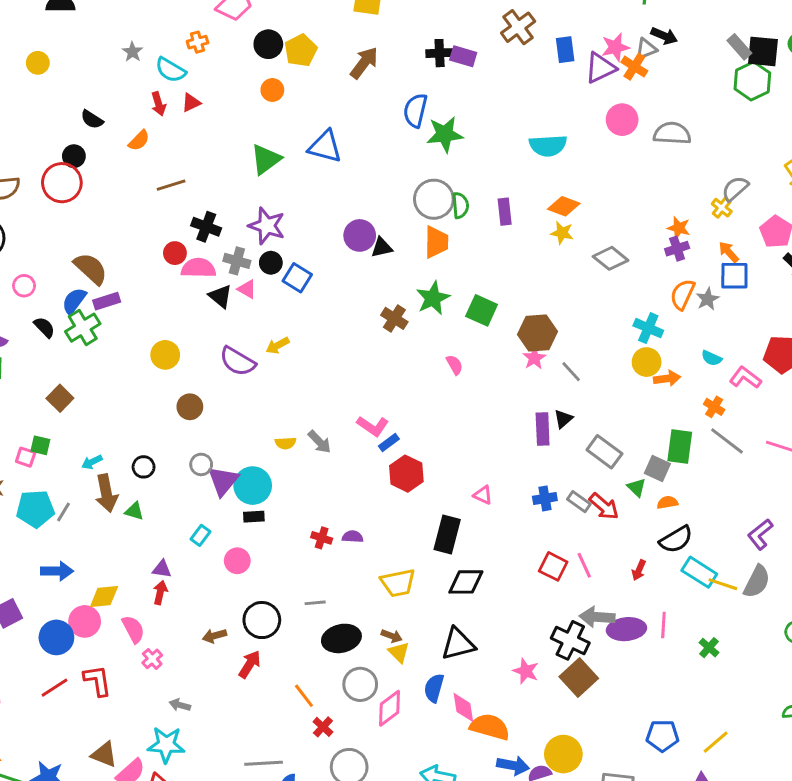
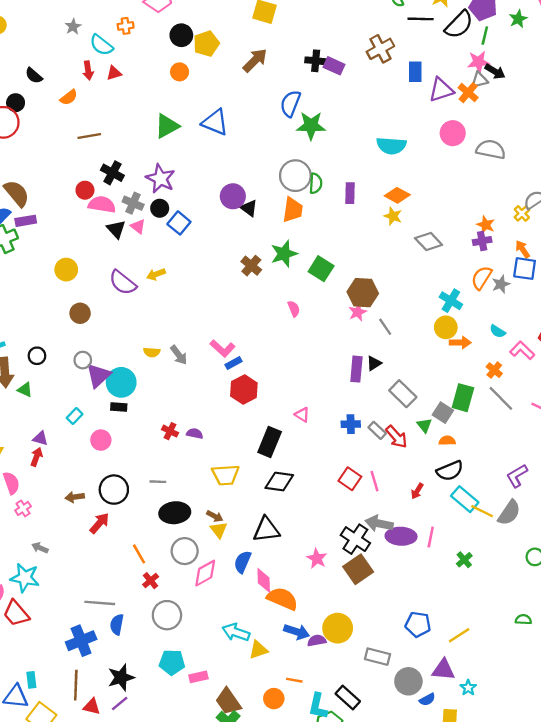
pink star: (615, 47) -> (479, 62), moved
black triangle: (382, 247) -> (249, 208), turned 42

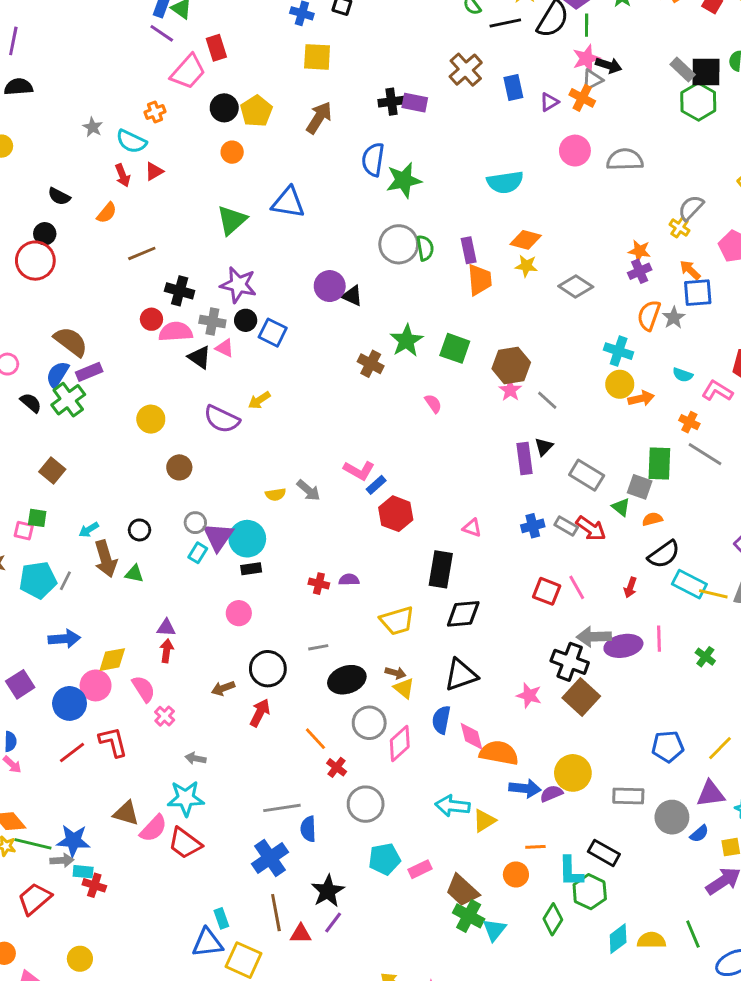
purple triangle: (441, 90) -> (549, 102), size x0.6
orange trapezoid: (293, 210) -> (480, 280), moved
cyan rectangle: (75, 416) -> (198, 553), moved

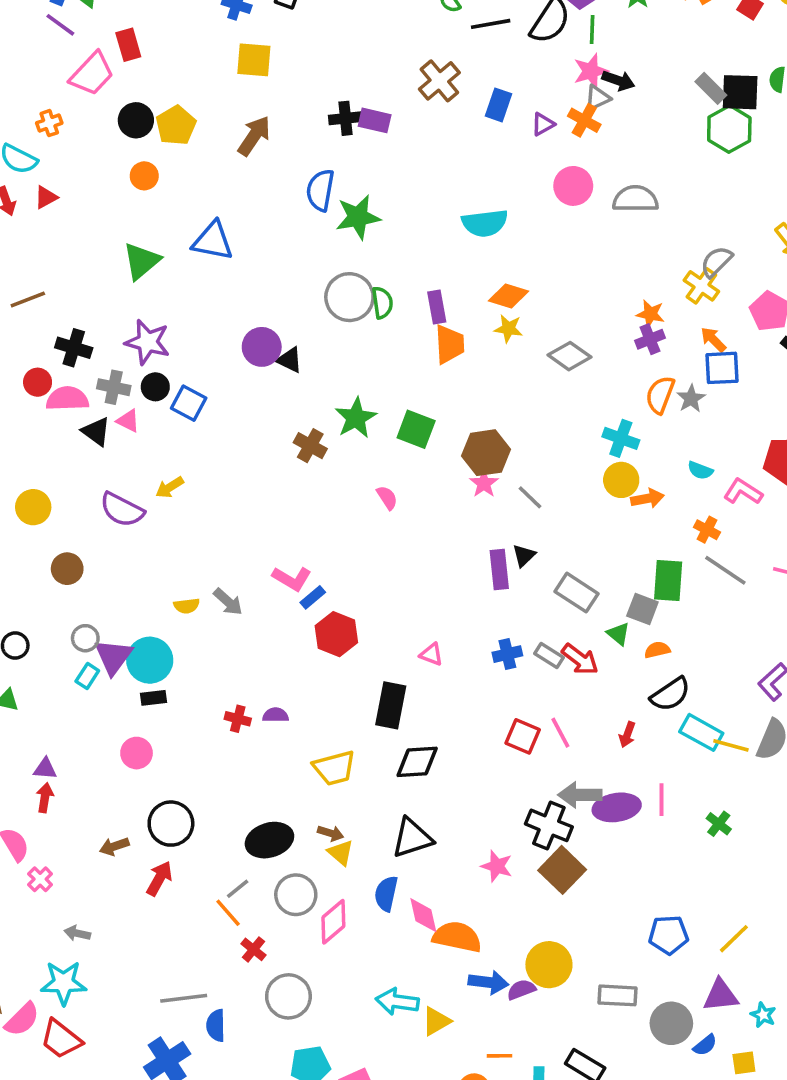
blue rectangle: (513, 87) -> (498, 105), turned 30
yellow cross: (680, 228) -> (701, 286), size x1.4
gray line: (318, 647) -> (238, 889), moved, turned -30

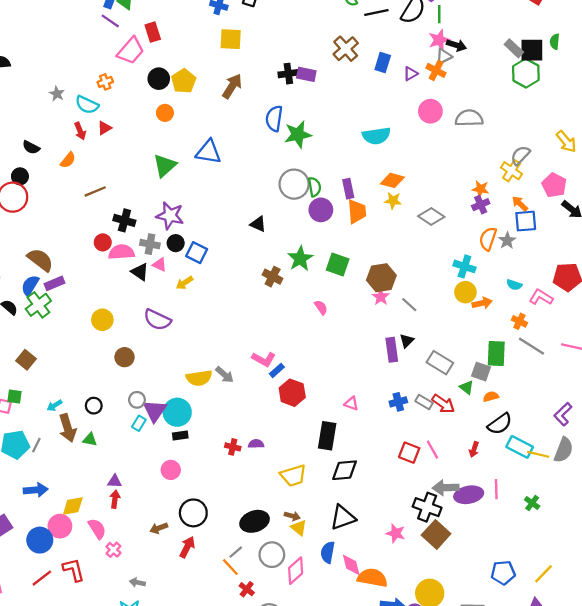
purple circle: (262, 347) -> (321, 210), moved
yellow arrow: (170, 487) -> (184, 283), moved
yellow semicircle: (187, 606) -> (199, 378), size x1.6

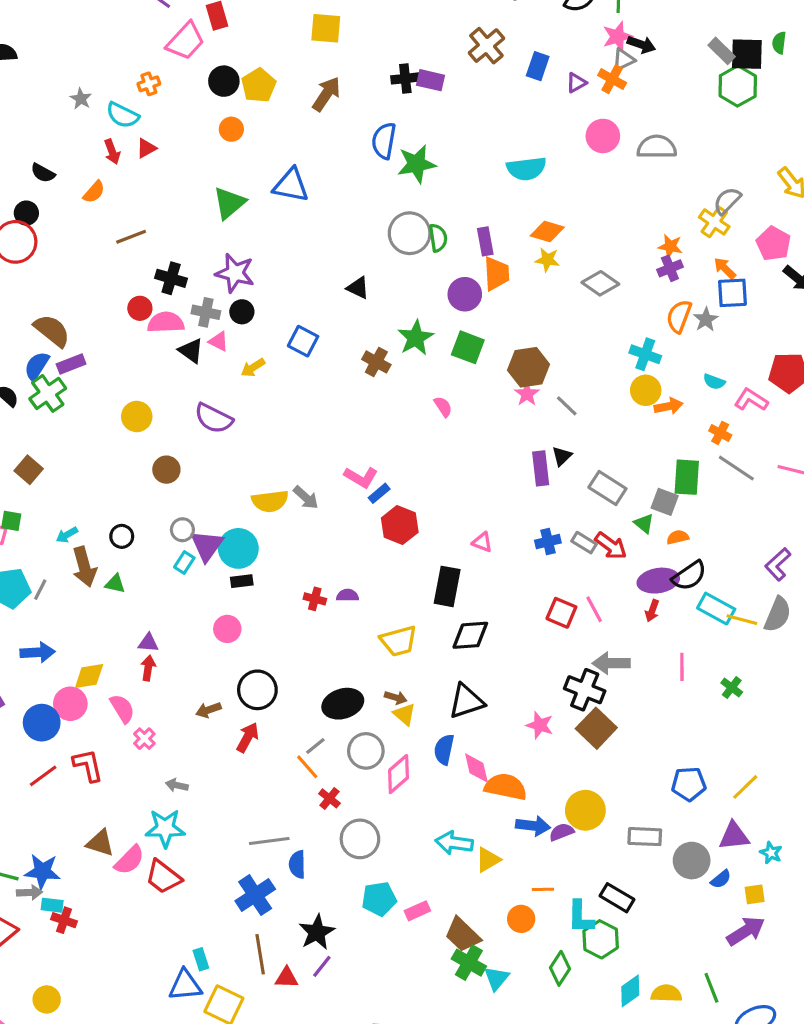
purple circle: (321, 210) -> (465, 294), moved
blue square: (197, 253) -> (303, 341), moved
purple ellipse: (469, 495) -> (658, 581), moved

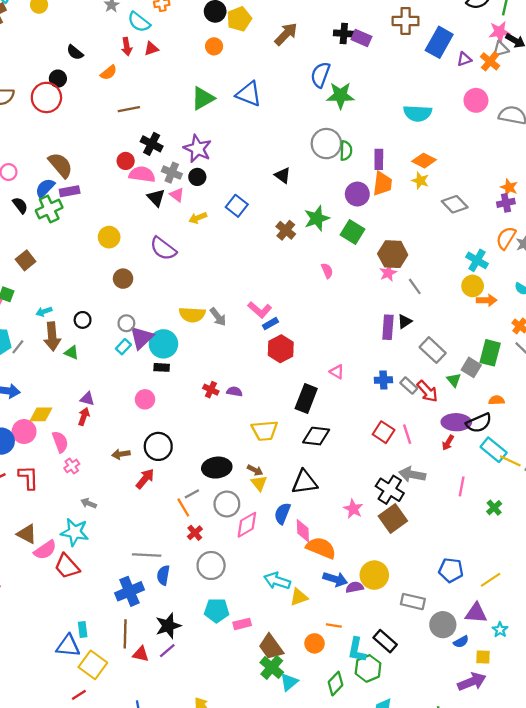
brown cross: (486, 46) -> (406, 21), turned 30
blue rectangle: (538, 66) -> (439, 42), size x1.5
orange semicircle: (678, 537) -> (497, 400), moved

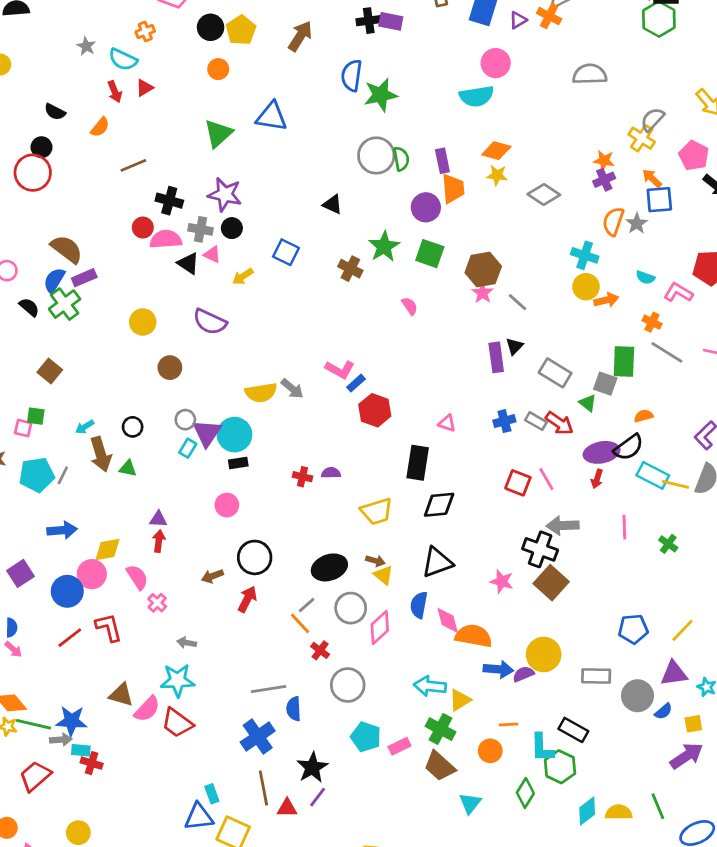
pink circle: (476, 100) -> (496, 63), moved
cyan pentagon: (217, 610) -> (366, 737), turned 30
green cross: (272, 667) -> (440, 729), moved

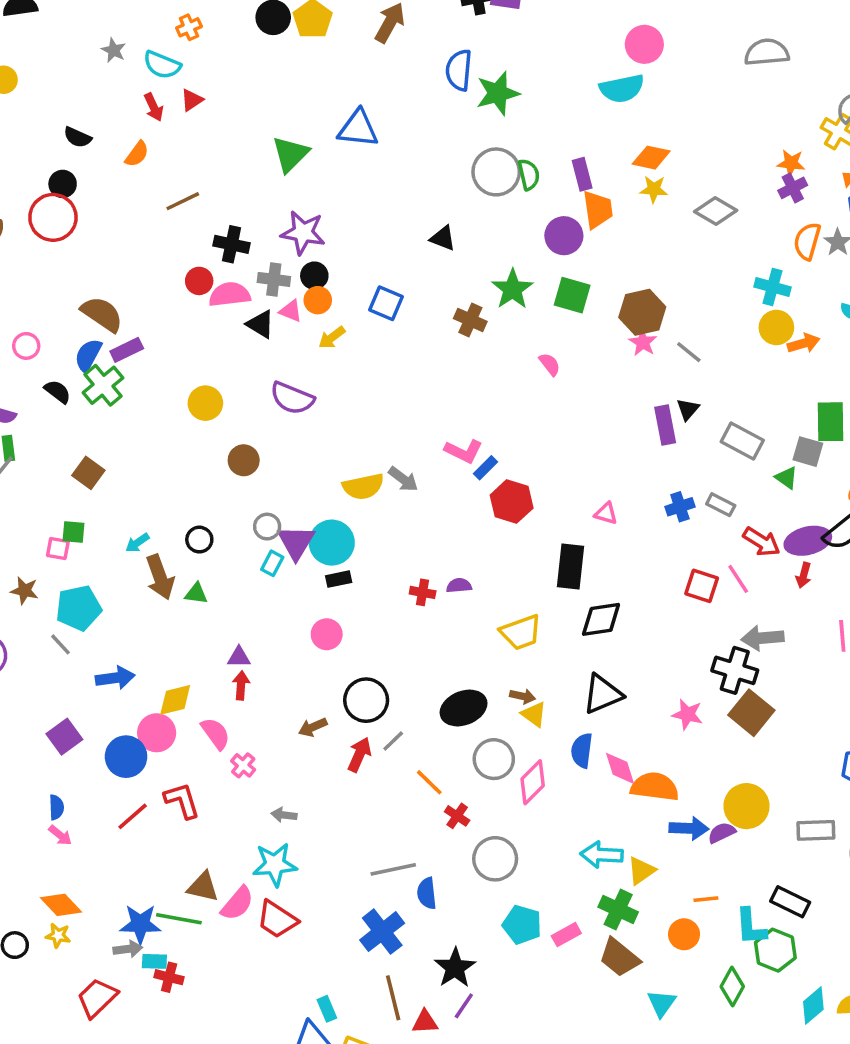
orange circle: (218, 69) -> (318, 300), moved
red arrow: (559, 423) -> (762, 542), moved
gray line: (63, 475) -> (61, 644), moved, turned -66
gray line: (307, 605) -> (393, 741), moved
green line: (33, 724) -> (179, 919), moved

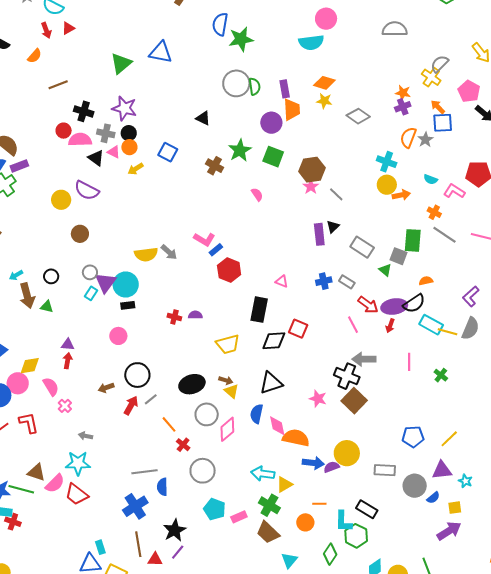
purple semicircle: (292, 398) -> (87, 190), moved
red square: (702, 586) -> (298, 329), moved

